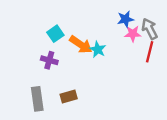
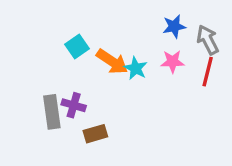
pink star: (133, 34) -> (172, 62), moved
purple cross: (49, 60) -> (74, 105), moved
gray rectangle: (37, 99) -> (52, 112), moved

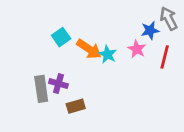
blue star: (174, 26) -> (150, 30), moved
gray arrow: (208, 40) -> (169, 18), moved
pink star: (172, 62) -> (137, 49), turned 30

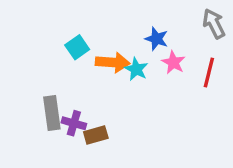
blue star: (150, 30) -> (157, 39), moved, turned 30
orange arrow: (89, 49) -> (113, 62), turned -30
purple cross: (58, 84) -> (74, 123), moved

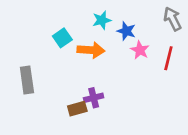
cyan star: (136, 69) -> (102, 20), moved, turned 30
gray rectangle: (52, 113) -> (27, 80), moved
purple cross: (74, 123) -> (94, 98), moved, turned -30

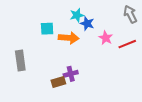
blue star: (126, 31) -> (87, 23), moved
cyan square: (62, 38) -> (47, 29), turned 32
red line: (168, 58) -> (127, 44), turned 54

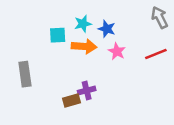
cyan star: (77, 15) -> (83, 24), moved
pink star: (106, 38) -> (117, 51), moved

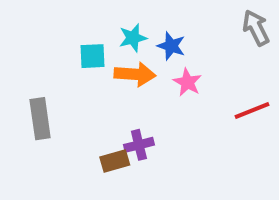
red line: (156, 54) -> (252, 111), moved

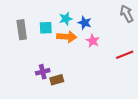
gray rectangle: (40, 119) -> (22, 30), moved
purple cross: (139, 145) -> (43, 72), moved

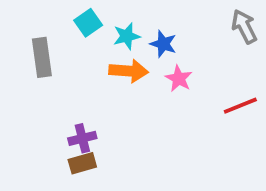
cyan square: (46, 28) -> (88, 23), moved, turned -32
brown rectangle: (57, 80) -> (82, 163), moved

